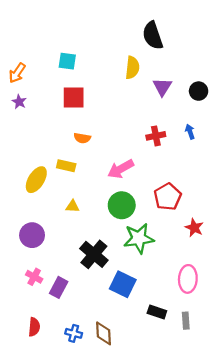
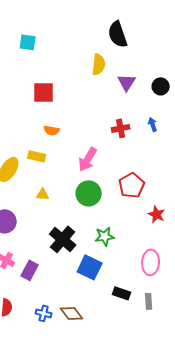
cyan square: (67, 61) -> (28, 42), moved
pink arrow: (121, 169) -> (88, 159), turned -30
green star: (139, 238) -> (105, 236), moved, size x0.7
brown diamond: (104, 333) -> (72, 313), turned -35

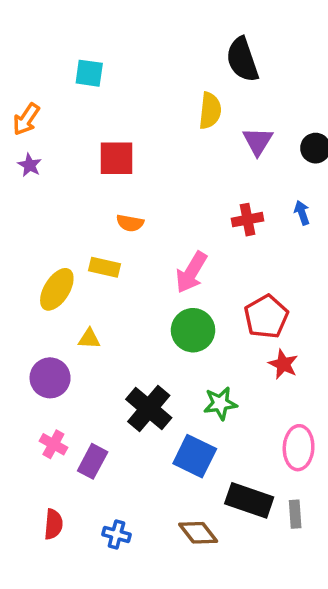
yellow triangle: (43, 194) -> (89, 339), moved
red star: (157, 214) -> (283, 364), moved
black rectangle: (122, 293) -> (249, 500), size x1.5
brown diamond: (72, 313) -> (198, 533), moved

